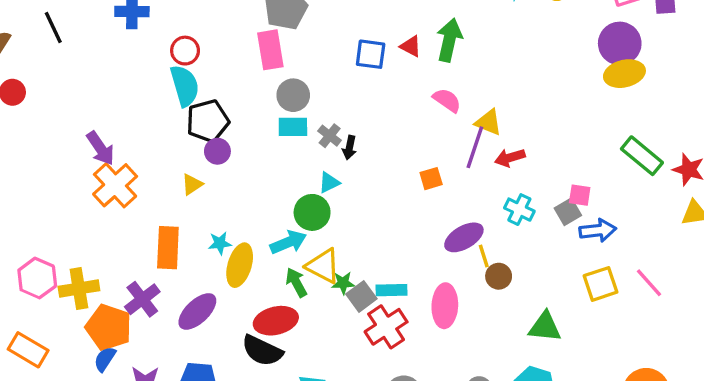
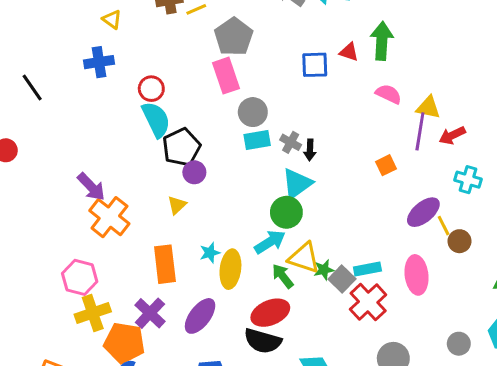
cyan triangle: (329, 182) -> (297, 184), size x1.6
pink hexagon: (37, 278) -> (80, 277), moved

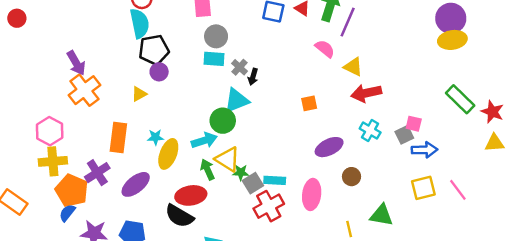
purple line: (420, 131) -> (348, 22), moved
red arrow: (452, 135) -> (366, 93), size x1.4
yellow line: (444, 226) -> (349, 229), moved

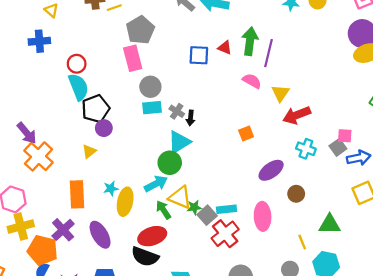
yellow triangle: (353, 67) -> (281, 93), turned 48
purple ellipse: (136, 184) -> (100, 235), turned -72

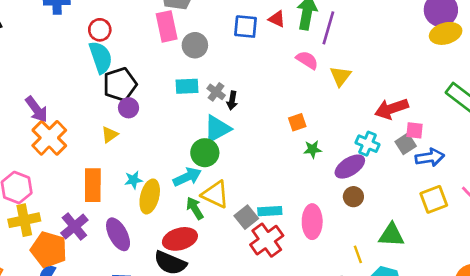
gray circle: (150, 87) -> (195, 45), moved
red arrow: (297, 115) -> (391, 109), moved
purple ellipse: (271, 170) -> (350, 167), moved
green star: (194, 207) -> (313, 149), moved

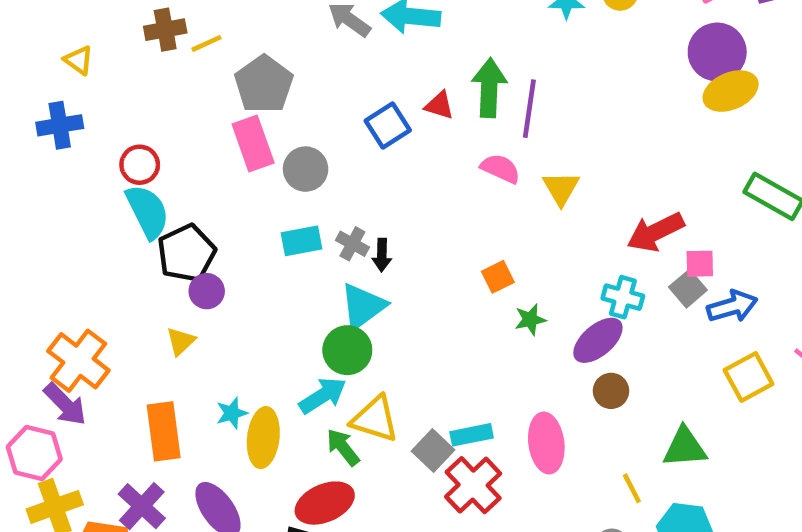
blue square: (246, 27) -> (388, 125), turned -30
purple arrow: (37, 109) -> (65, 404), moved

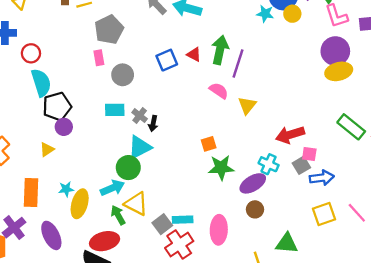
pink rectangle: (253, 143) -> (99, 58), size x0.6
red circle: (140, 165) -> (31, 53), moved
green star: (530, 320) -> (221, 168), size x1.6

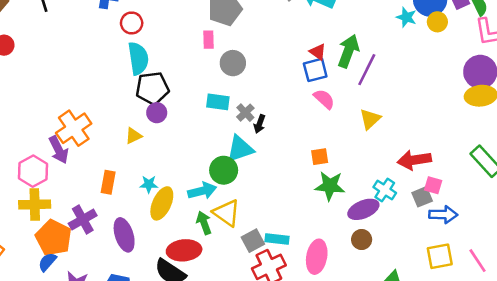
blue square: (167, 60) -> (315, 70), moved
pink semicircle: (219, 91) -> (324, 99), moved
orange rectangle: (31, 192) -> (108, 182), size x0.7

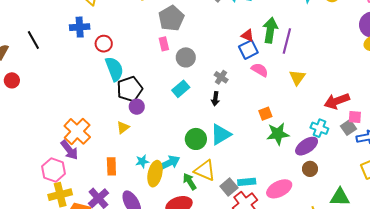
cyan rectangle: (218, 102) -> (181, 89), turned -36
gray cross: (245, 113) -> (221, 77), moved
cyan triangle: (240, 149) -> (221, 134), moved
cyan arrow: (202, 191) -> (169, 163), moved
pink ellipse: (317, 257) -> (279, 189), turned 65

